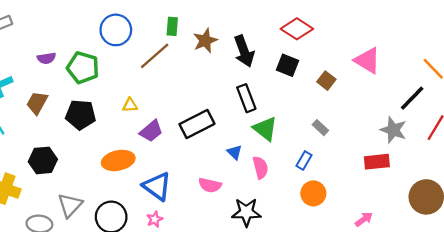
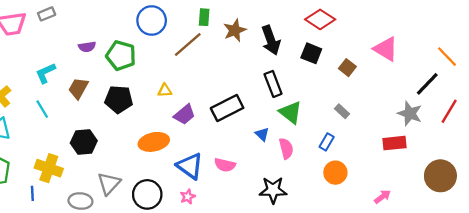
pink semicircle: (210, 185) -> (225, 165), moved

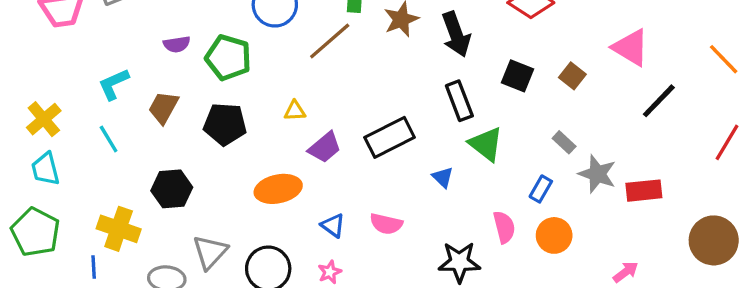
black square: (311, 53) -> (518, 76), moved
black line: (427, 84) -> (659, 101), moved
gray star: (410, 113) -> (597, 174), moved
pink semicircle: (286, 148) -> (504, 227), moved
blue triangle: (190, 166) -> (333, 225), size x0.6

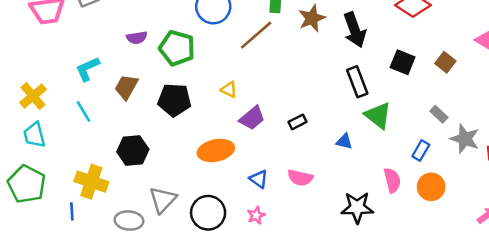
yellow triangle: (295, 111) -> (229, 90), turned 30
black rectangle: (390, 137) -> (298, 122), moved, size x0.5
blue triangle: (443, 177) -> (344, 141), turned -30

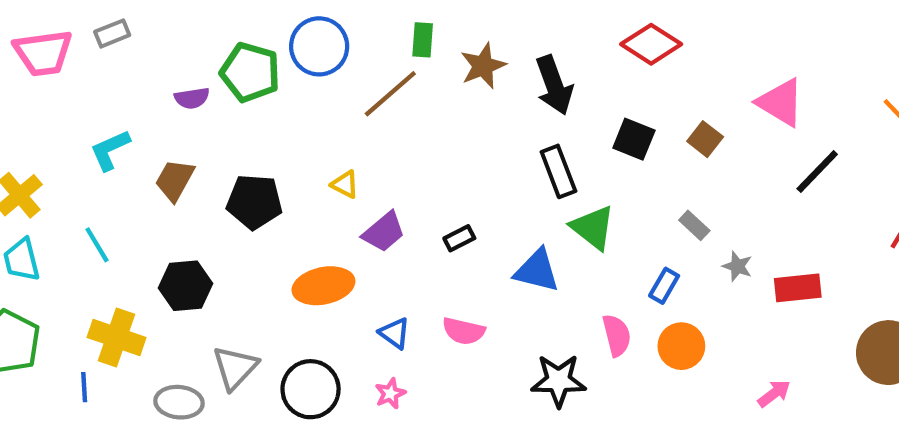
green pentagon: (177, 48) -> (250, 72), moved
cyan line: (84, 112) -> (97, 245), moved
gray star: (465, 139) -> (737, 266), size x0.6
blue triangle: (344, 141) -> (537, 271), size x1.6

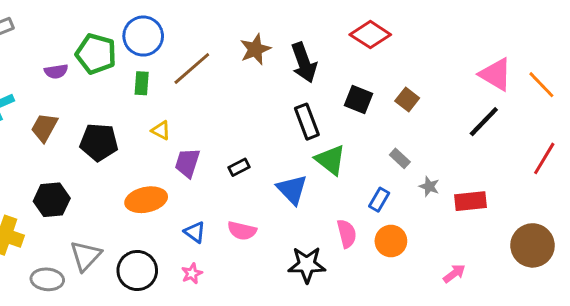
green rectangle: (423, 40) -> (142, 83), moved
pink triangle: (781, 102) -> (496, 74), moved
purple trapezoid: (384, 232) -> (187, 163), turned 148
blue triangle: (537, 271) -> (292, 189), turned 32

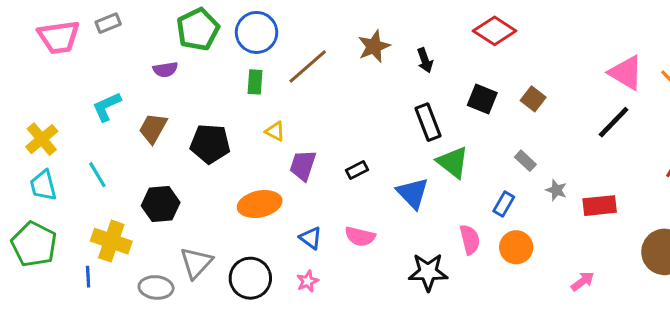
green pentagon: (96, 54) -> (198, 29), moved, turned 30
black arrow: (304, 63) -> (425, 60), size x0.6

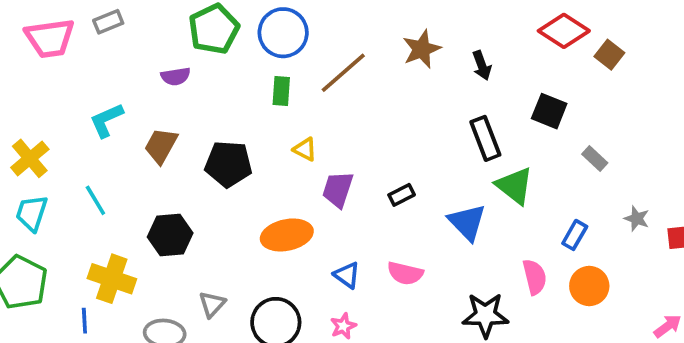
brown square: (533, 99) -> (609, 55), moved
gray rectangle: (525, 161) -> (595, 158), moved
cyan trapezoid: (43, 185) -> (32, 213), turned 32
gray triangle: (196, 263) -> (212, 304), size x0.7

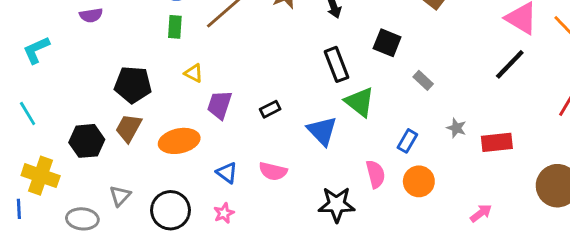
brown trapezoid: (161, 146) -> (129, 128), moved

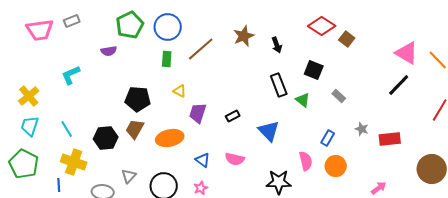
green triangle: (360, 102) -> (303, 100), moved, size x0.7
cyan line: (28, 114) -> (67, 129), moved

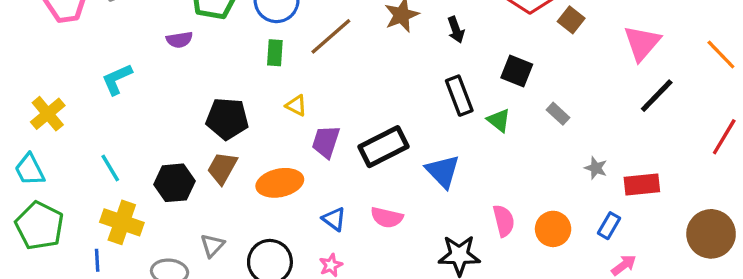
pink triangle: (407, 53) -> (642, 43), moved, turned 40
black rectangle: (233, 116) -> (383, 147), size x2.0
cyan trapezoid: (30, 126) -> (30, 170), moved, turned -45
blue rectangle: (328, 138) -> (609, 226), moved

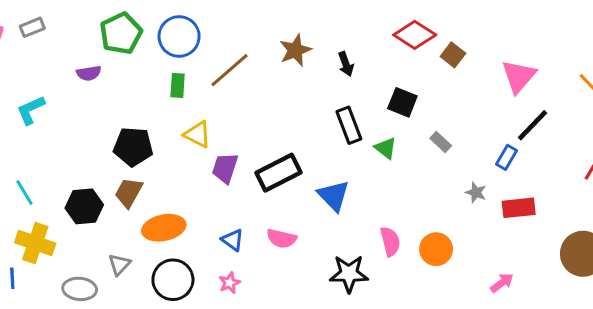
yellow triangle: (296, 105) -> (197, 134), size x1.4
orange ellipse: (280, 183) -> (164, 228), moved
blue rectangle: (609, 226) -> (506, 157), moved

